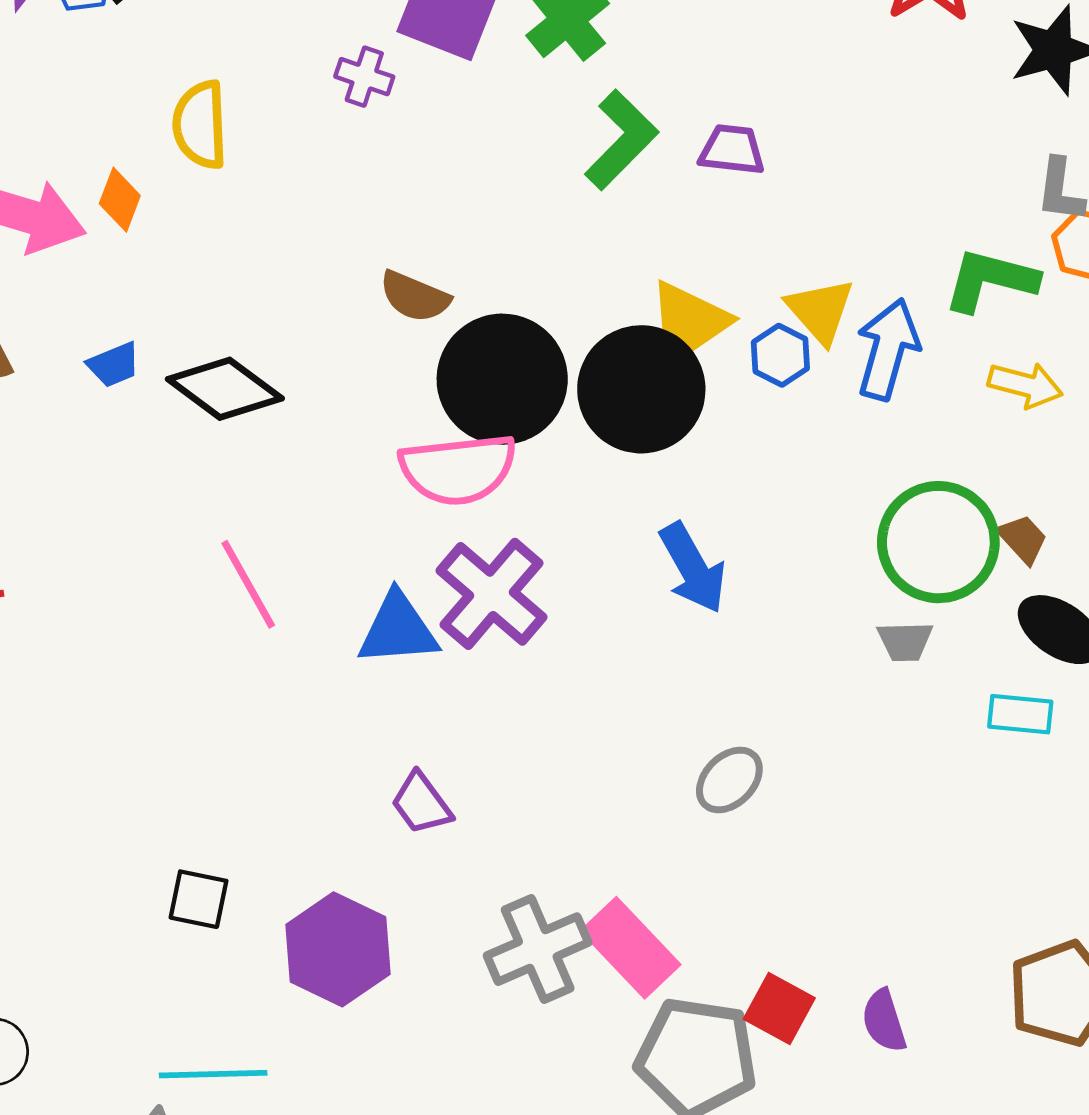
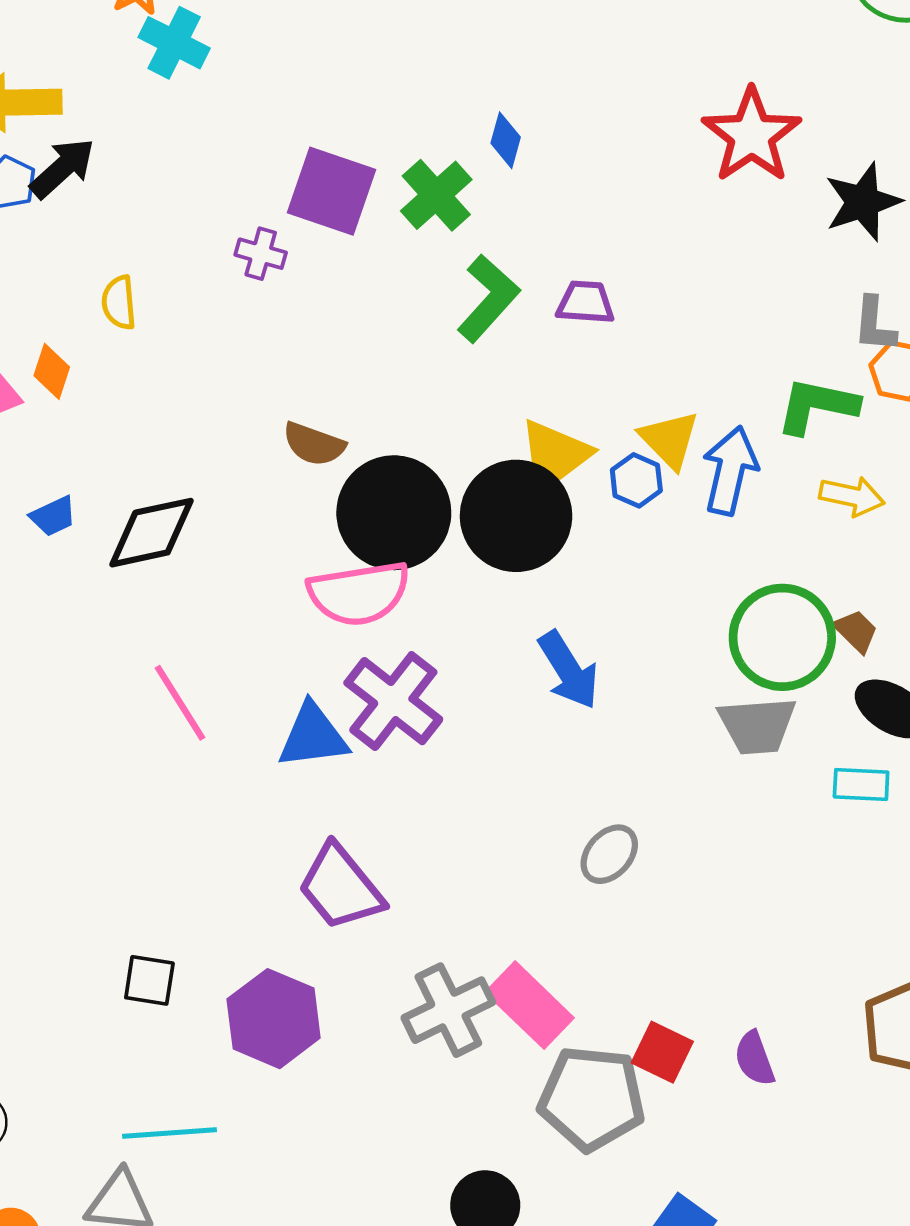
yellow semicircle: (200, 125) -> (119, 303), size x0.7
black diamond: (225, 389) -> (151, 533), turned -46
gray trapezoid: (905, 641) -> (757, 726), size x1.6
purple trapezoid: (421, 803) -> (341, 887), size x1.6

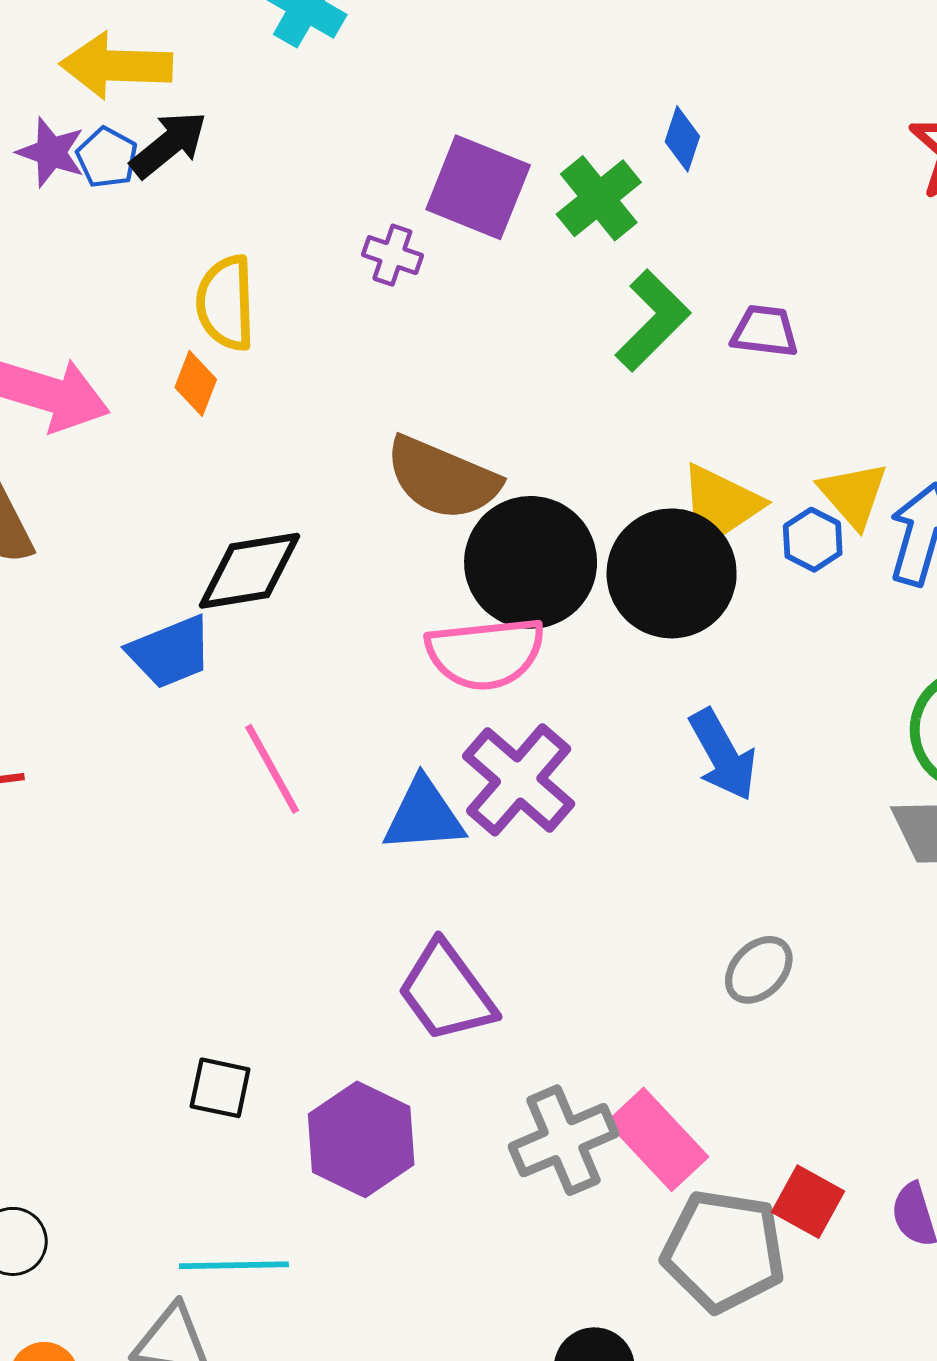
yellow semicircle: (119, 303) -> (226, 303), size x1.5
orange diamond: (52, 371) -> (196, 383), moved
brown semicircle: (314, 444) -> (442, 478), size x1.6
blue trapezoid: (53, 516) -> (170, 652), moved, size x1.6

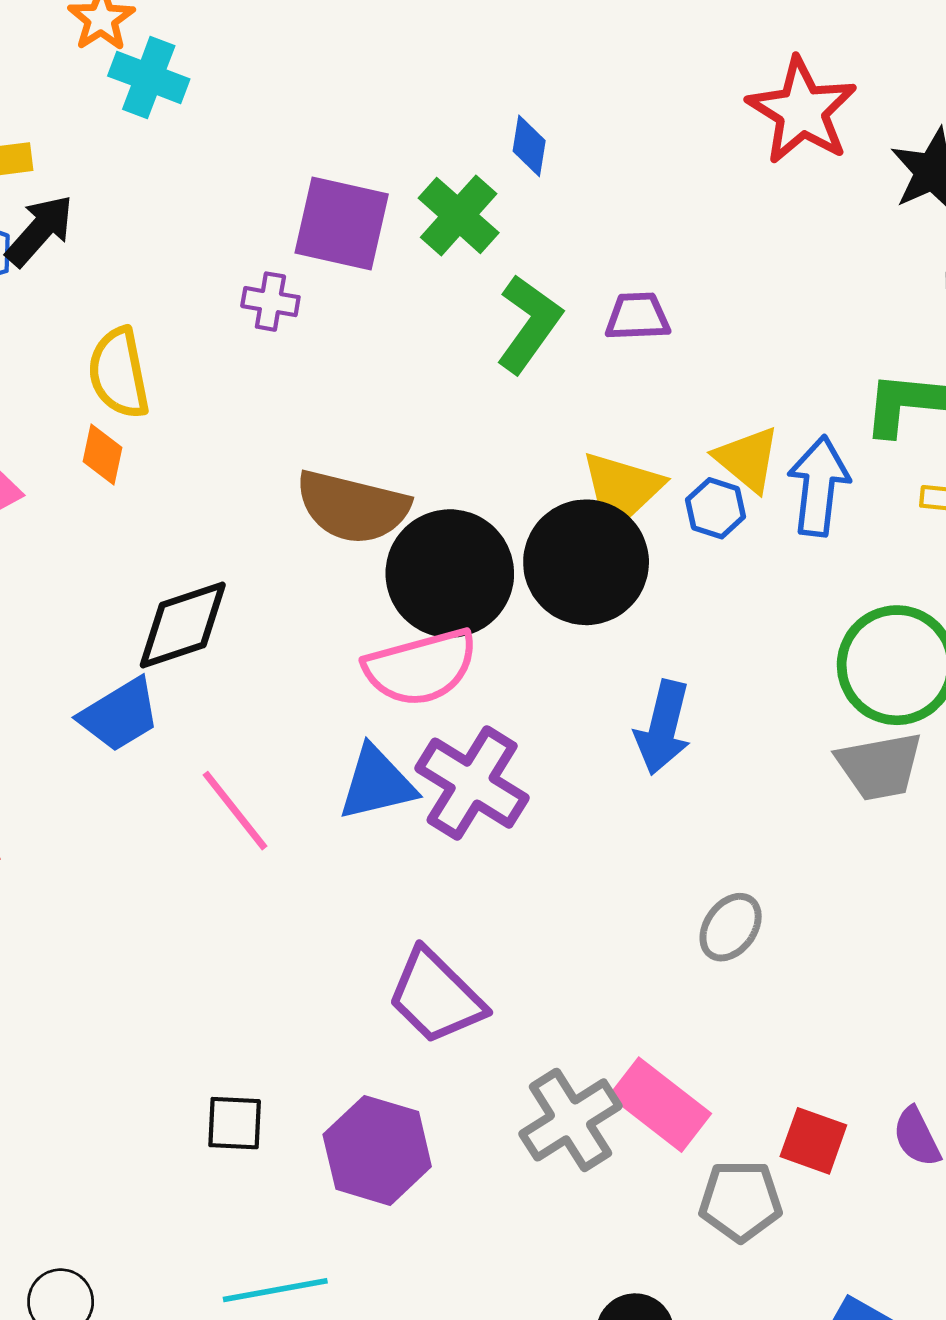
blue arrow: (723, 755) -> (663, 727), turned 52
blue triangle: (424, 815) -> (377, 783), moved
gray pentagon: (724, 1251) -> (741, 1201), size x0.7

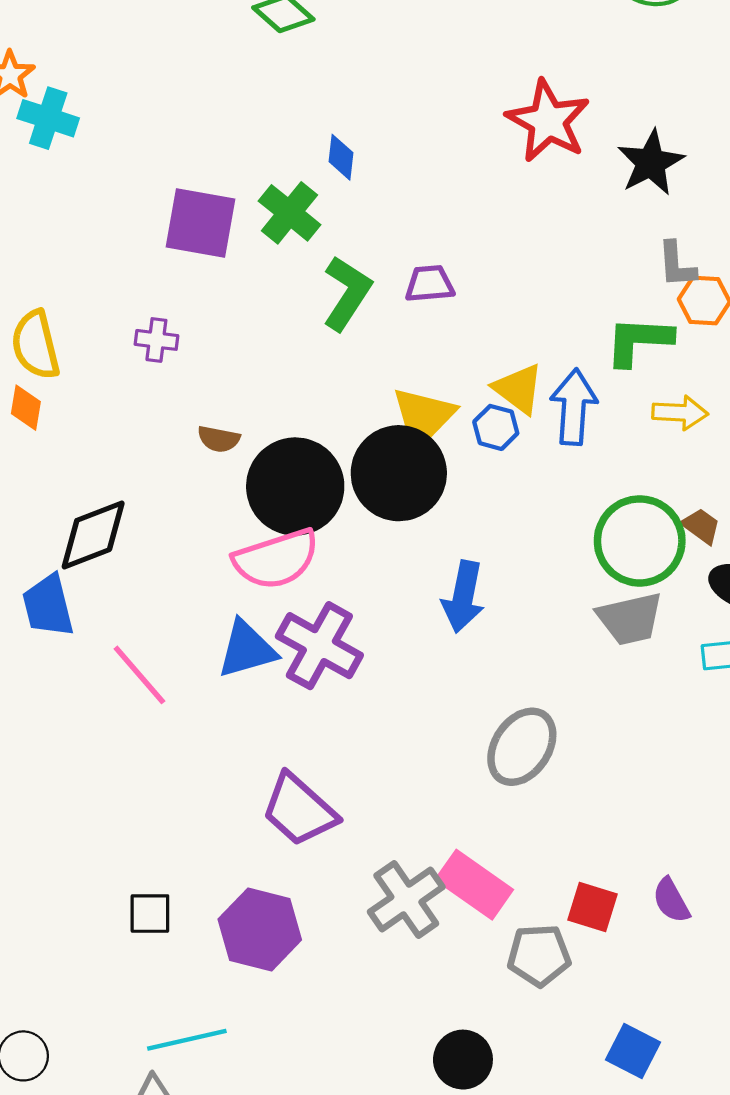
purple cross: (270, 302) -> (156, 340), moved
brown semicircle: (353, 507) -> (219, 439), size x0.5
blue trapezoid: (120, 715) -> (48, 606), turned 110
gray ellipse: (731, 927) -> (522, 747), size x1.5

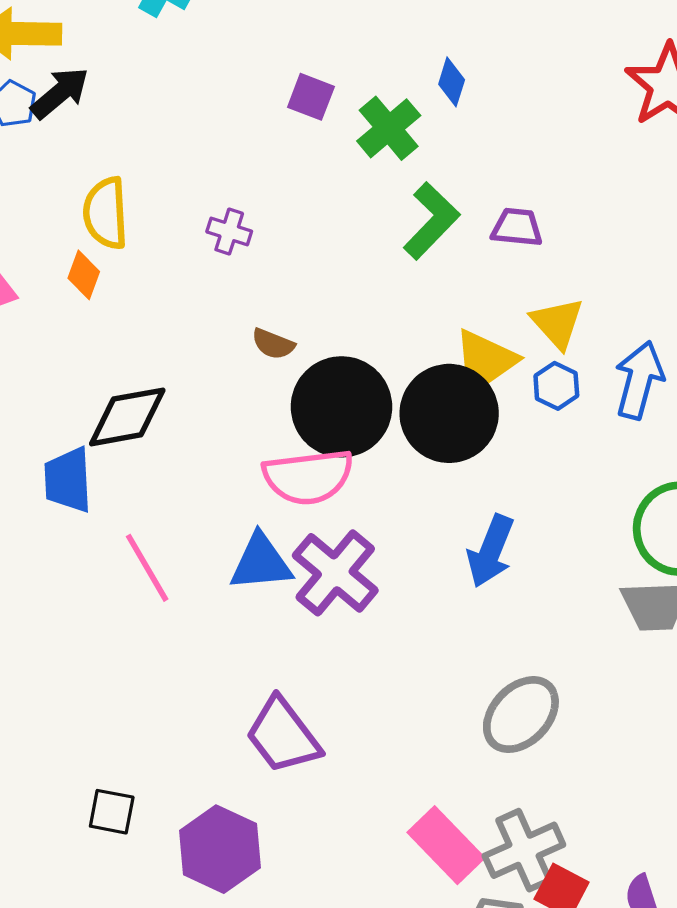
purple square: (200, 223) -> (311, 97), moved, size x0.6
yellow triangle: (518, 389) -> (557, 323), moved
gray cross: (406, 899) -> (524, 850), moved

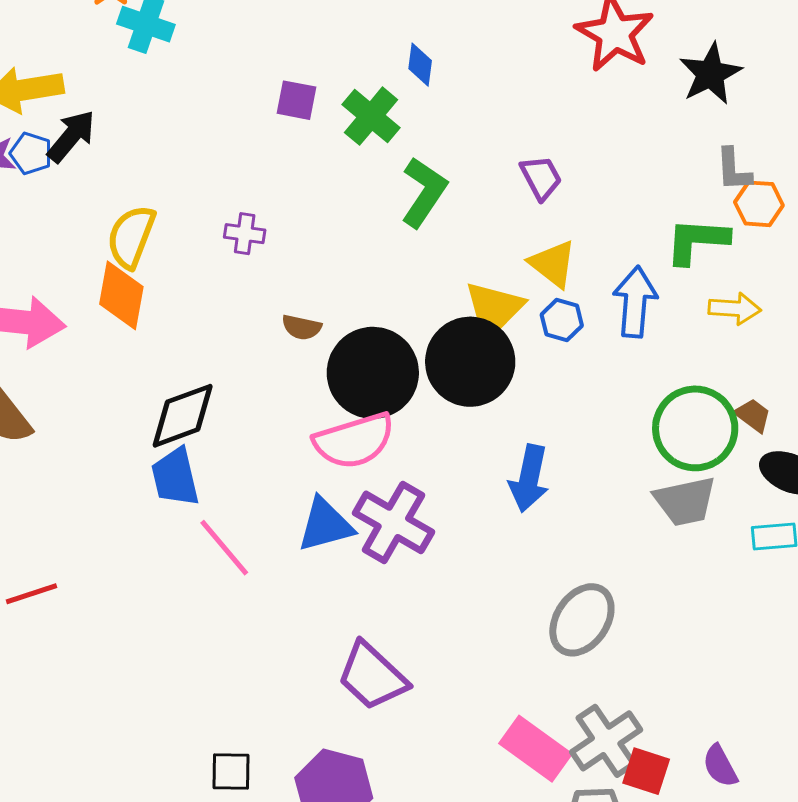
yellow semicircle: (106, 213) -> (131, 237), turned 34
purple trapezoid: (517, 227) -> (541, 178), moved, turned 66
orange diamond: (84, 275) -> (121, 295), size x1.6
blue trapezoid: (68, 480) -> (175, 477), moved

